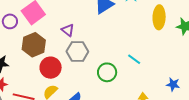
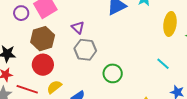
cyan line: (134, 59) -> (163, 64), moved
red circle: (51, 68) -> (43, 65), moved

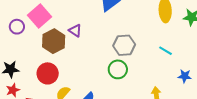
brown hexagon: (43, 39) -> (54, 41), moved
gray hexagon: (85, 50) -> (124, 45), moved

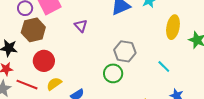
brown hexagon: (54, 41) -> (33, 30), moved

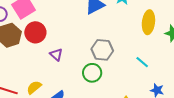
purple triangle: (81, 26) -> (56, 55), moved
red circle: (44, 61) -> (35, 32), moved

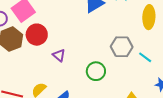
gray hexagon: (102, 50) -> (122, 47), moved

